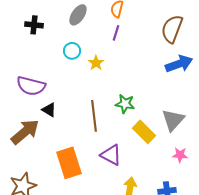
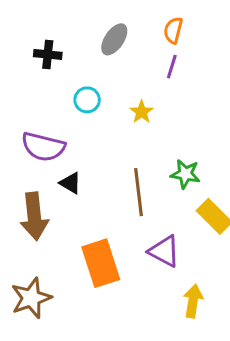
cyan circle: (72, 51) -> (87, 100), moved
brown arrow: (25, 132) -> (34, 216), turned 124

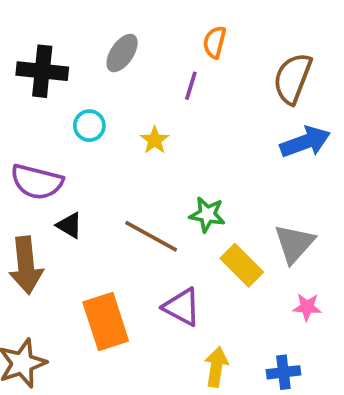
orange semicircle: (173, 30) -> (215, 42), moved
black cross: (48, 54) -> (42, 71), size x1.5
brown line: (139, 192) -> (151, 236), turned -54

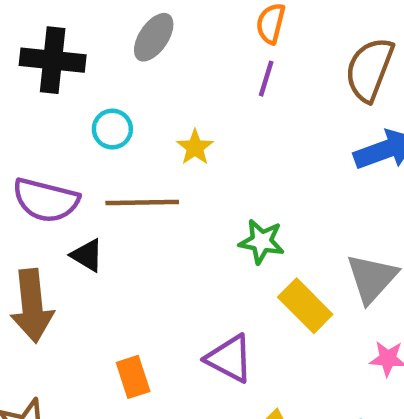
purple line: (191, 86) -> (266, 79), moved
brown line: (151, 236) -> (142, 202), moved, turned -30
orange rectangle: (106, 321) -> (133, 377), size x0.6

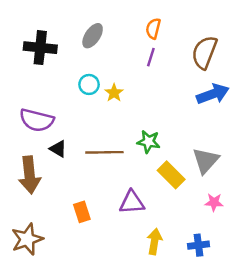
cyan circle: (112, 129) -> (89, 84), moved
brown line: (142, 202) -> (104, 152), moved
purple triangle: (229, 359) -> (132, 202), turned -32

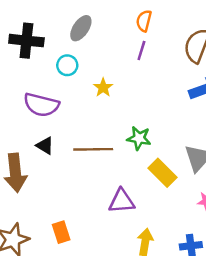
cyan circle: (89, 84) -> (67, 65), moved
purple semicircle: (37, 120) -> (41, 105), moved
orange rectangle: (82, 212) -> (61, 232), moved

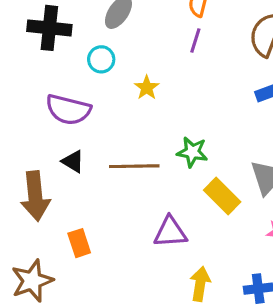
orange rectangle: (61, 232) -> (79, 243), moved

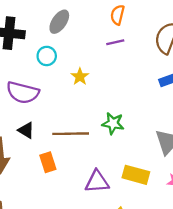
purple line: (195, 41) -> (115, 42), turned 60
yellow rectangle: (222, 196) -> (136, 175), moved, turned -30
orange rectangle: (79, 243) -> (48, 162), moved

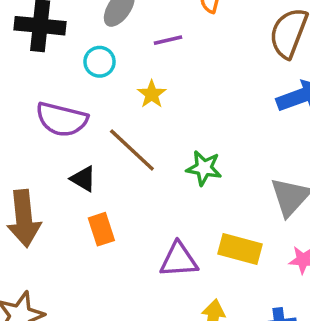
purple line: (115, 42) -> (168, 40), moved
black triangle: (26, 130) -> (83, 179), moved
brown line: (71, 134) -> (132, 150), moved, turned 44

